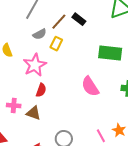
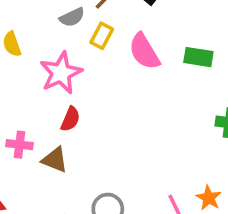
green rectangle: (110, 53) -> (198, 57), size x0.7
pink semicircle: (90, 87) -> (144, 51), moved

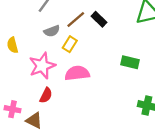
pink semicircle: (144, 51) -> (77, 73), moved, turned 110

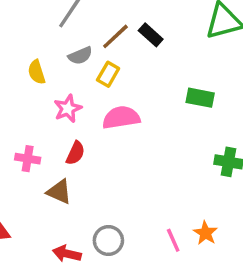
yellow semicircle: (13, 45) -> (37, 72), moved
pink star: (42, 66) -> (68, 109), size x0.7
pink cross: (12, 109) -> (28, 159), moved

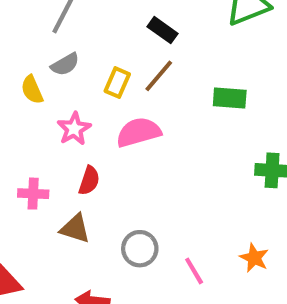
brown line: (115, 36) -> (159, 76), moved
gray semicircle: (80, 56) -> (65, 64), moved
gray circle: (108, 240) -> (140, 249), moved
pink line: (173, 240) -> (194, 271), moved

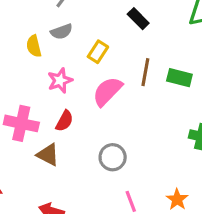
brown line: (159, 76) -> (145, 72), moved, turned -40
pink semicircle: (139, 132) -> (107, 91), turned -40
pink cross: (33, 194) -> (21, 123), size x1.5
gray circle: (140, 249) -> (113, 157), moved

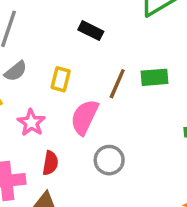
brown line: (145, 72) -> (117, 84), turned 32
gray circle: (113, 157) -> (109, 160), moved

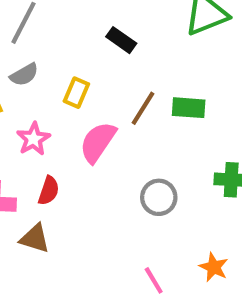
gray circle: (109, 160) -> (159, 197), moved

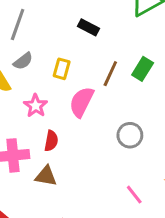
green rectangle: (189, 108) -> (143, 69), turned -55

